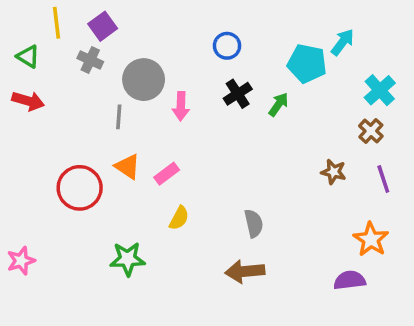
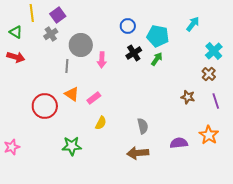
gray cross: (90, 60) -> (51, 34), turned 32
cyan pentagon: (307, 64) -> (158, 36), moved
purple semicircle: (350, 280) -> (179, 143), moved

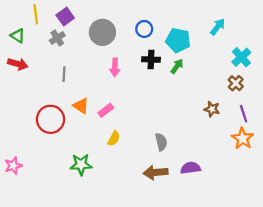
gray circle: (81, 45) -> (102, 32), moved
black cross: (134, 53) -> (151, 59), turned 35
gray line: (67, 66) -> (64, 74), moved
orange star: (209, 135) -> (242, 139), moved
purple semicircle: (179, 143) -> (191, 168), moved

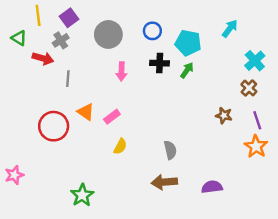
red arrow: (18, 64) -> (43, 58), moved
green star: (81, 164) -> (82, 195), moved, turned -30
purple semicircle: (191, 168) -> (212, 187), moved

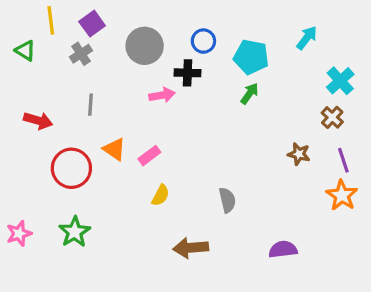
red arrow: (43, 58) -> (38, 121), moved
black cross: (160, 63) -> (188, 73), moved
pink arrow: (121, 71) -> (162, 95), turned -102
brown arrow: (164, 182) -> (191, 248), moved
green star: (82, 195) -> (75, 232), moved

